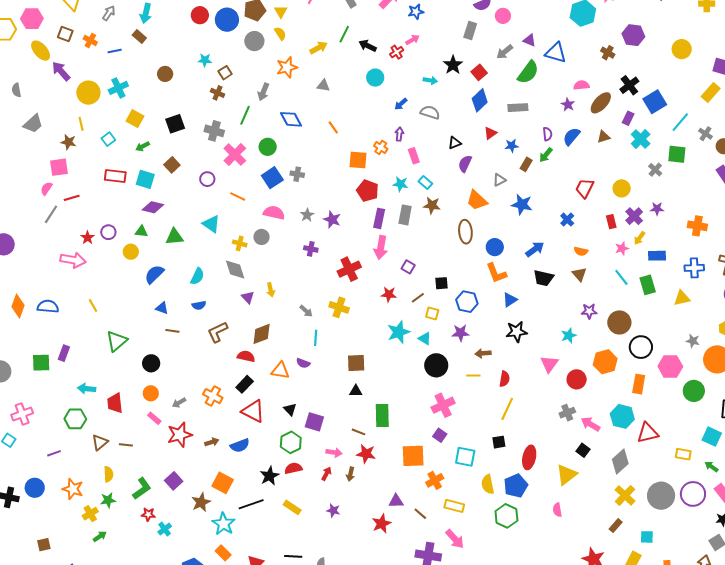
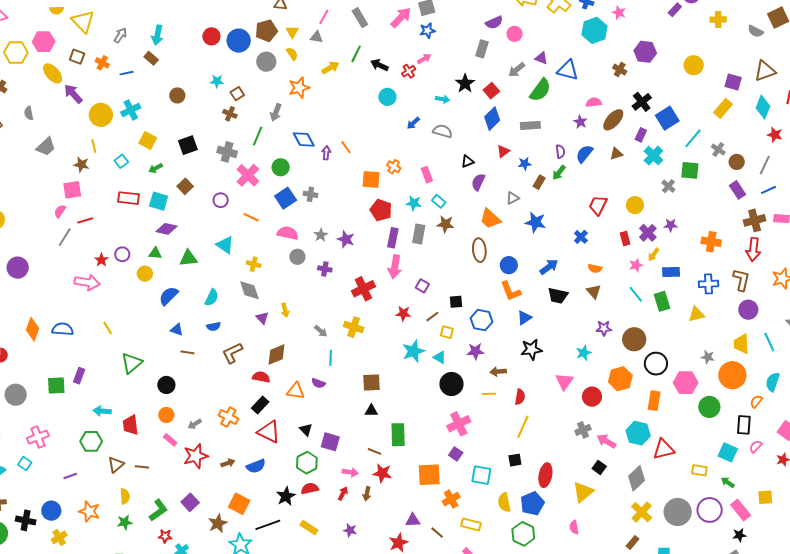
gray triangle: (323, 86) -> (317, 37), moved
purple arrow: (399, 134) -> (326, 153), moved
gray circle: (262, 237) -> (297, 257), moved
yellow cross: (90, 514) -> (59, 537), moved

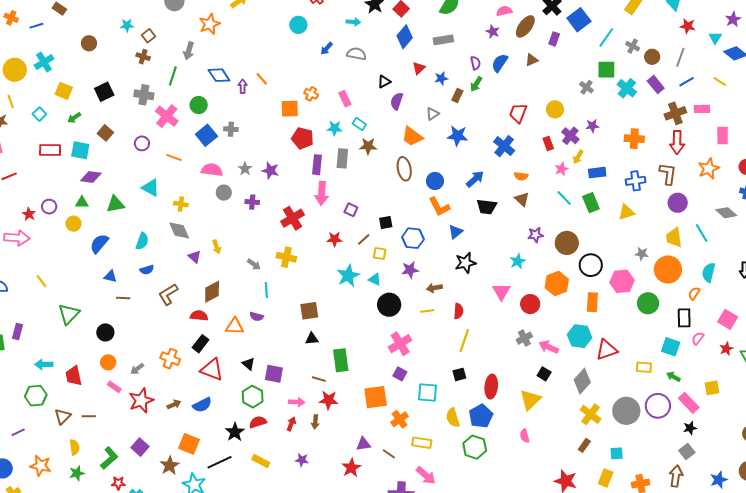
cyan cross: (653, 156) -> (627, 88), moved
blue cross: (581, 237) -> (504, 146), size x1.5

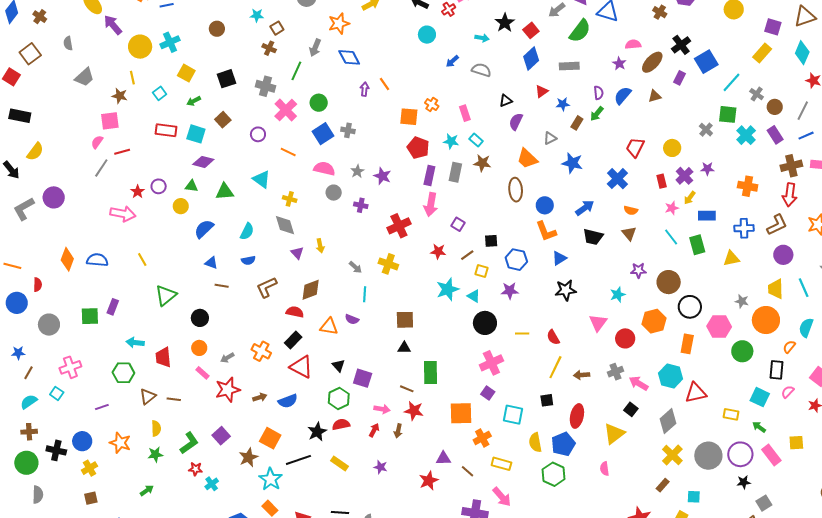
blue diamond: (219, 75) -> (349, 57), moved
brown L-shape: (668, 174) -> (777, 225), turned 50
brown arrow: (434, 288) -> (582, 375), moved
red semicircle: (458, 311) -> (553, 337), turned 140
black star: (690, 428) -> (744, 482), moved

